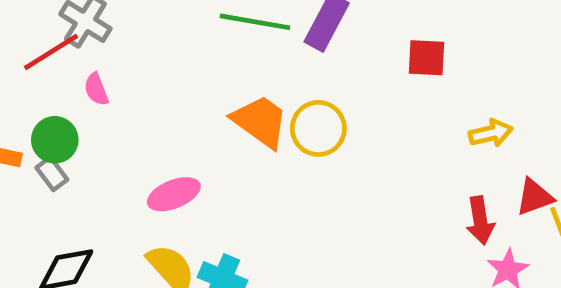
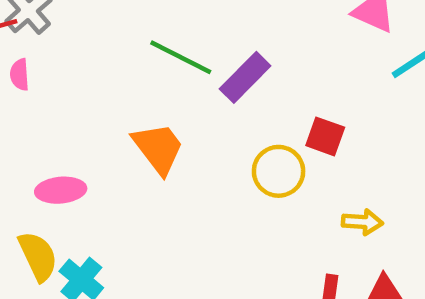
yellow circle: (318, 128) -> (279, 171), moved

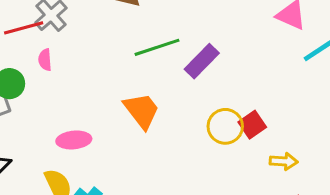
green line: (181, 57) -> (157, 47), turned -45
red square: (325, 136) -> (252, 125), moved, turned 36

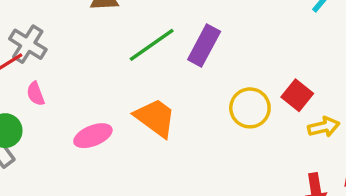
red square: (252, 125) -> (297, 95), moved
pink ellipse: (74, 140) -> (93, 136), moved

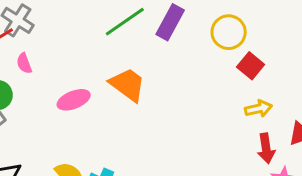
yellow circle: (250, 108) -> (229, 32), moved
yellow arrow: (324, 127) -> (259, 109), moved

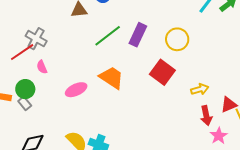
red square: (251, 66) -> (162, 72), moved, size x1.4

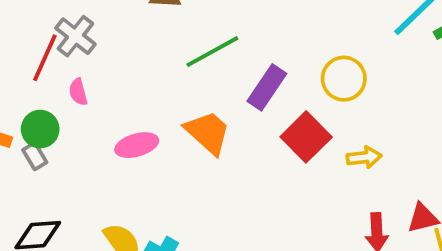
purple rectangle: (138, 35) -> (267, 87), moved
red line: (22, 52) -> (45, 58), turned -40
yellow arrow: (200, 89) -> (364, 157), moved

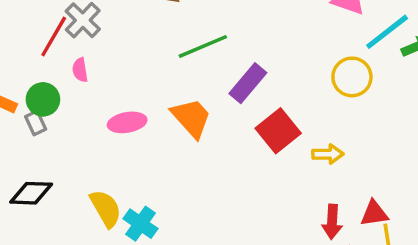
yellow circle: (344, 79) -> (352, 77), moved

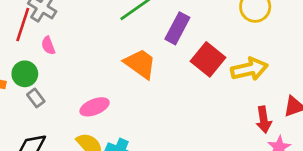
pink ellipse: (127, 122) -> (95, 107), moved
gray rectangle: (36, 123) -> (36, 98), moved
yellow arrow: (328, 154) -> (249, 69), size x1.5

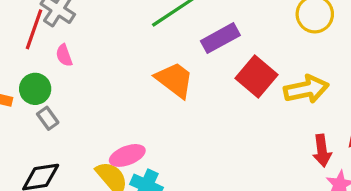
purple rectangle: (177, 28) -> (220, 38), turned 32
pink ellipse: (95, 107) -> (127, 155), moved

